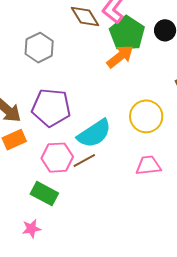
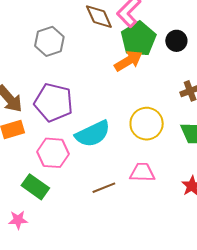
brown line: (84, 161) -> (104, 188), moved

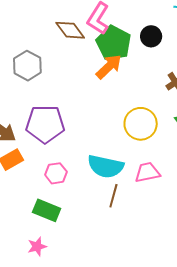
cyan semicircle: (93, 134) -> (106, 166), moved, turned 51
pink hexagon: (53, 153) -> (56, 173), size x0.7
brown line: (104, 188) -> (113, 196), turned -40

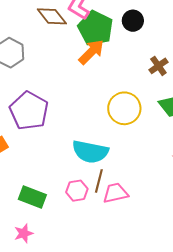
purple pentagon: (45, 124) -> (29, 111), turned 30
pink trapezoid: (147, 172) -> (115, 193), moved
pink hexagon: (56, 173) -> (77, 191), moved

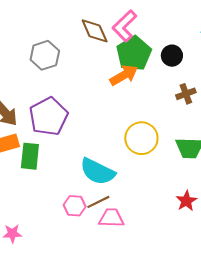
brown cross: (158, 66) -> (186, 94), moved
brown line: (99, 181) -> (98, 202), turned 35
green rectangle: (32, 197) -> (30, 156), moved, turned 60

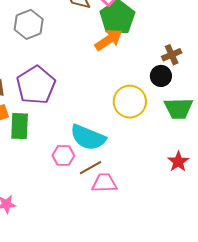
black circle: (172, 56) -> (161, 76), moved
pink hexagon: (75, 206) -> (63, 156), moved

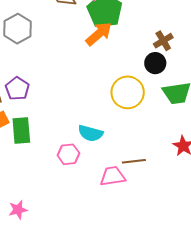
purple pentagon: (36, 85) -> (17, 89), moved, size x0.6
cyan semicircle: (88, 137) -> (90, 133), size x0.7
brown line: (91, 168) -> (134, 161), moved, turned 30

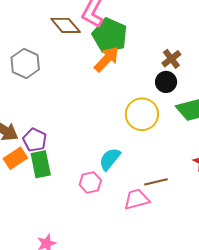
purple pentagon: (17, 89) -> (35, 140), moved
cyan semicircle: (90, 133) -> (110, 159), turned 120

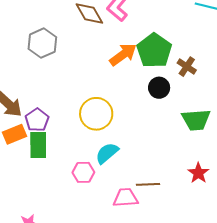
green pentagon: (110, 35) -> (154, 51), moved
brown cross: (171, 59) -> (187, 67), turned -30
black circle: (166, 82) -> (159, 88), moved
yellow circle: (142, 114) -> (96, 114), moved

